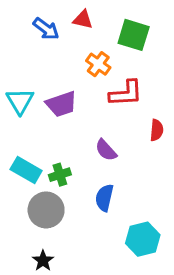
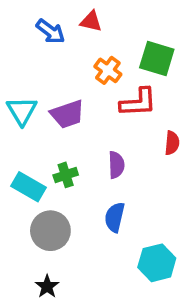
green square: (134, 35) -> (157, 58), moved
purple semicircle: (106, 150) -> (116, 165), turned -140
green cross: (60, 175) -> (66, 175), moved

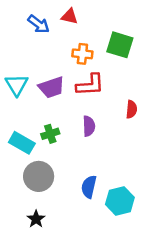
orange cross: (108, 70) -> (82, 54), turned -30
red L-shape: (138, 102) -> (90, 85), moved
blue semicircle: (115, 217) -> (89, 187), moved

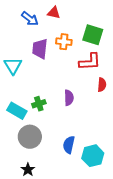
red L-shape: (90, 85) -> (90, 62), moved
purple trapezoid: (51, 87) -> (40, 49), moved, turned 115

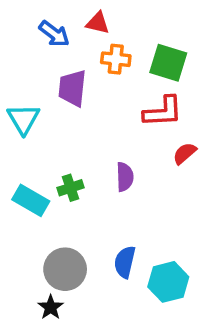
orange cross: (64, 42) -> (116, 59), moved
red semicircle: (102, 85) -> (185, 153), turned -136
gray circle: (30, 137) -> (65, 269), moved

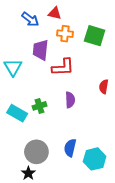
red L-shape: (163, 112) -> (63, 67), moved
red semicircle: (185, 153) -> (104, 87), turned -40

